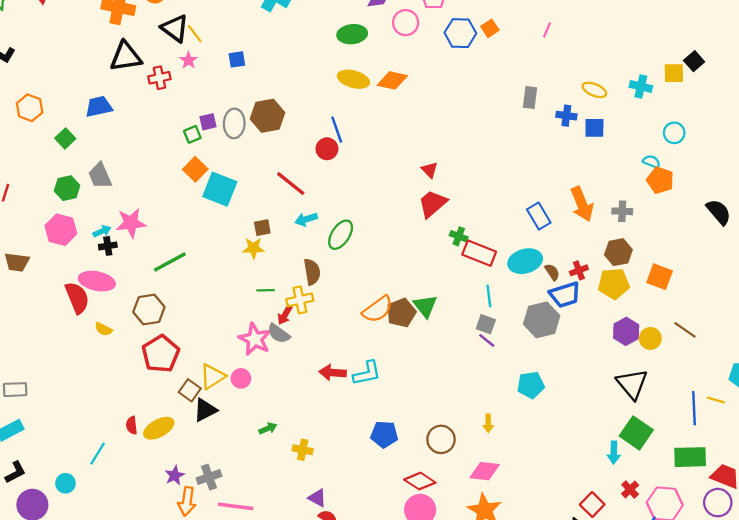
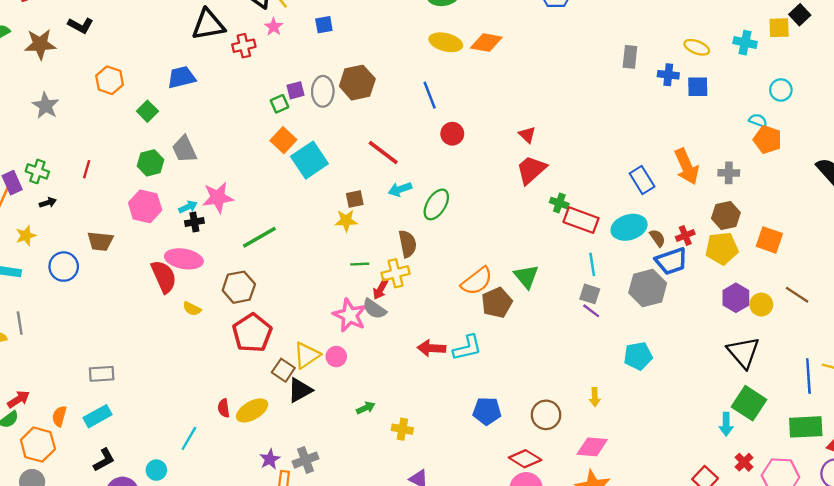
red circle: (327, 149) -> (452, 134), moved
cyan square: (220, 189) -> (309, 160), turned 36
brown pentagon: (401, 313) -> (497, 303), moved

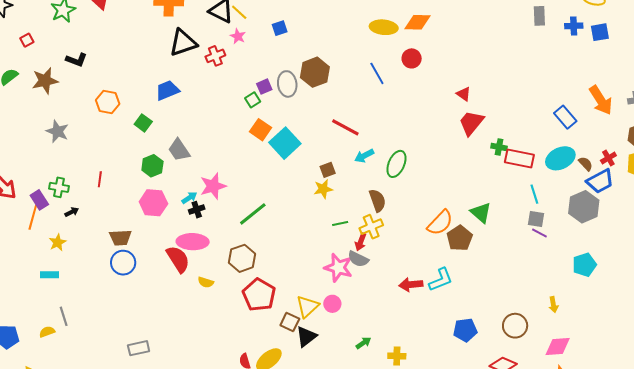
red circle: (452, 134) -> (412, 58), moved
blue circle: (64, 267) -> (123, 263), moved

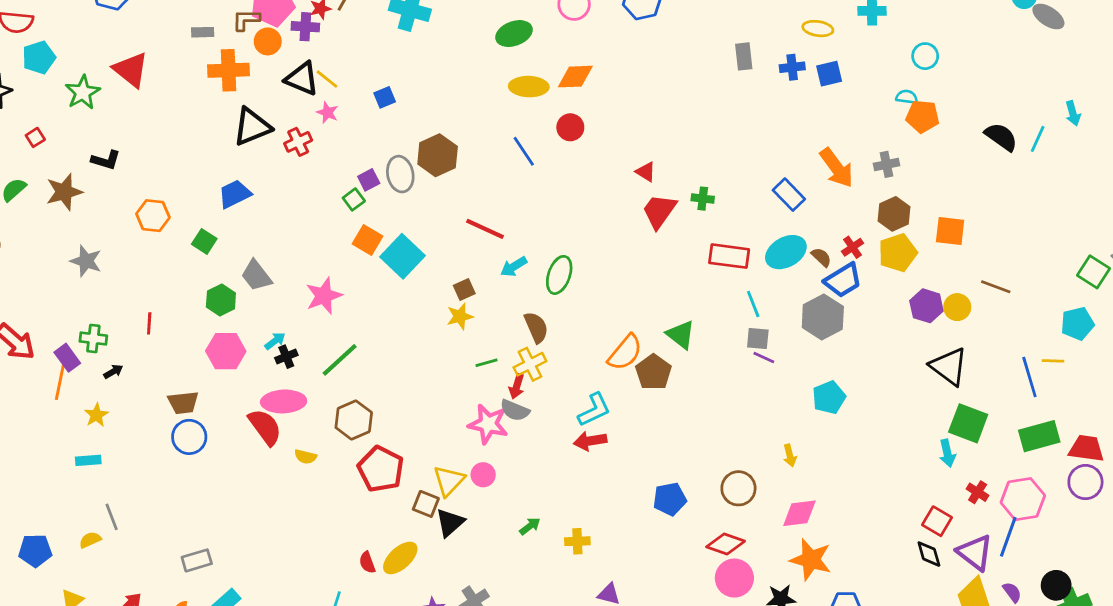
green cross: (499, 147) -> (703, 199), moved
pink star: (213, 186) -> (324, 296), moved
green line: (253, 214) -> (340, 360), moved
cyan L-shape: (441, 280) -> (594, 410), moved
gray rectangle: (139, 348) -> (197, 560), moved

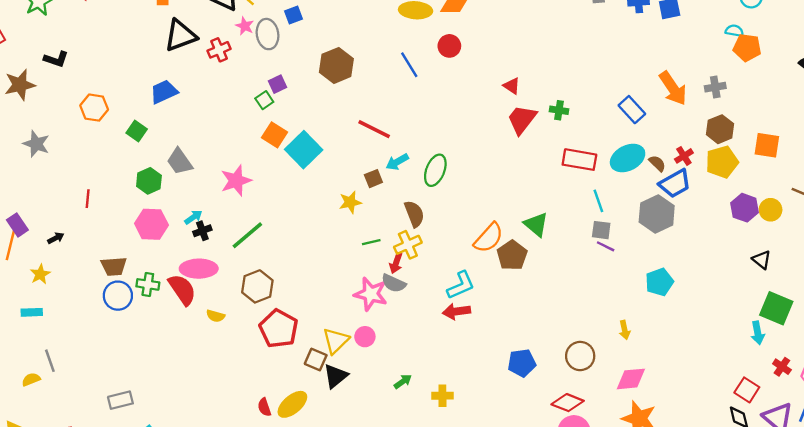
gray ellipse: (400, 174) -> (268, 34), moved
brown square: (464, 289) -> (373, 179), moved
green cross: (93, 339) -> (148, 284), moved
black triangle: (949, 367) -> (762, 260), size x0.6

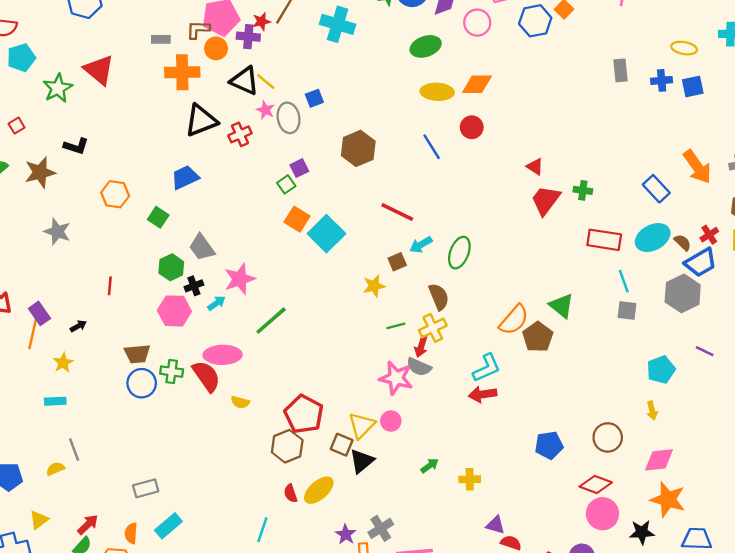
pink star: (236, 181) -> (240, 279), moved
black cross: (202, 231) -> (194, 286), moved
purple line: (606, 246) -> (705, 351), moved
cyan pentagon: (659, 282) -> (661, 370), moved
brown hexagon: (257, 286) -> (287, 446), moved

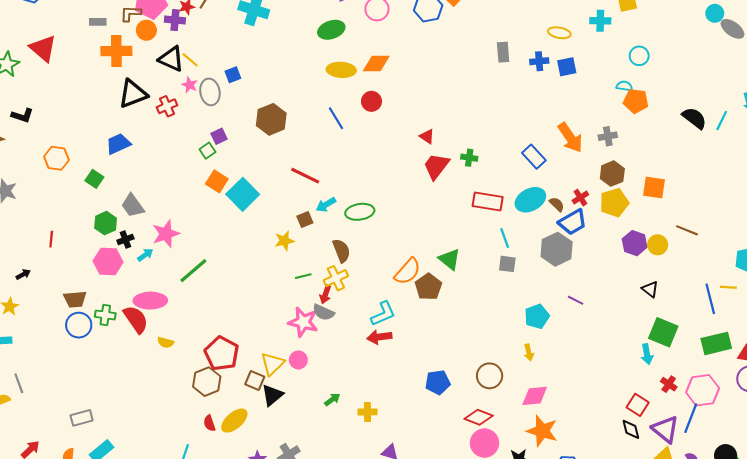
green ellipse: (459, 253) -> (360, 212), turned 60

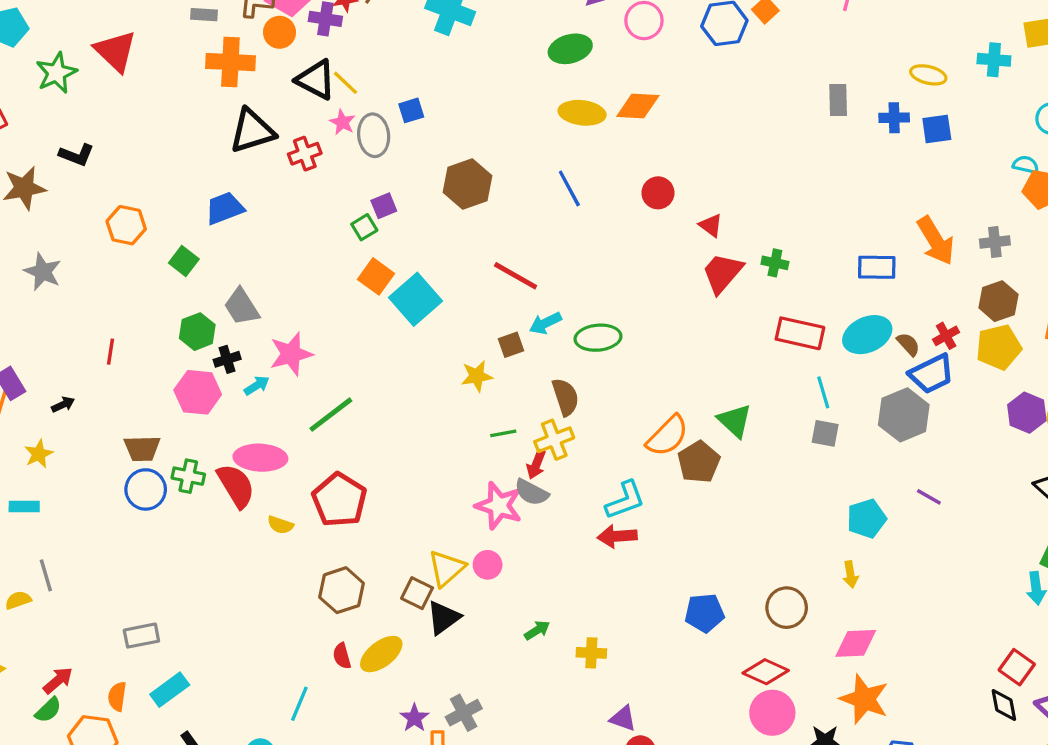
red circle: (371, 101) -> (658, 193), moved
blue rectangle: (534, 157) -> (877, 267), turned -50
red pentagon: (222, 353) -> (339, 500), moved

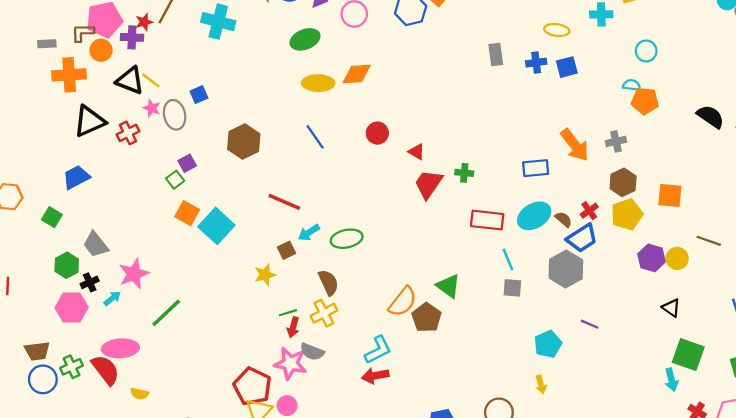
red arrow: (536, 464) -> (293, 327), moved
green cross: (188, 476) -> (72, 367), turned -30
red pentagon: (339, 500) -> (252, 386), moved

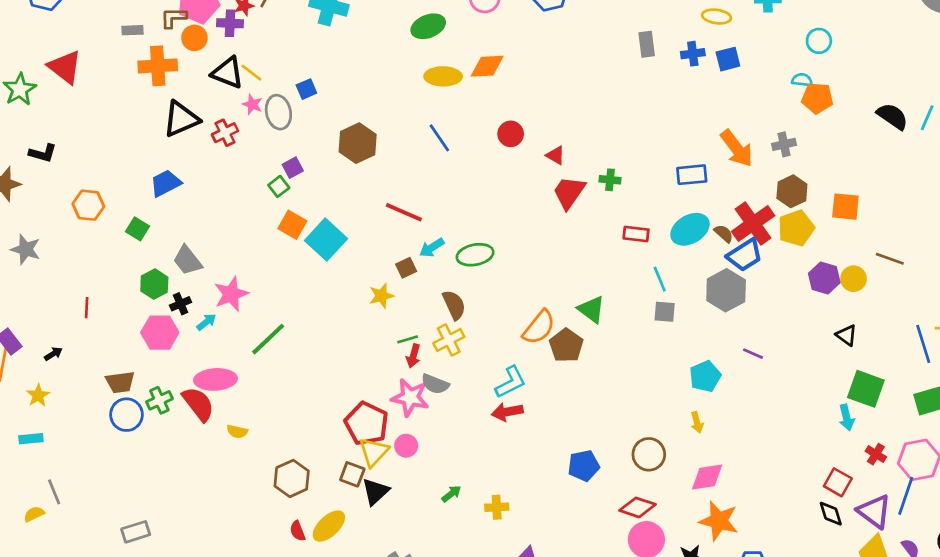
red cross: (589, 211) -> (753, 224), size x2.0
red rectangle: (487, 220) -> (636, 234), size x0.7

